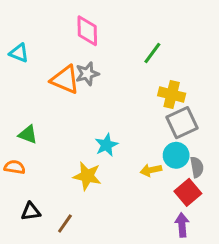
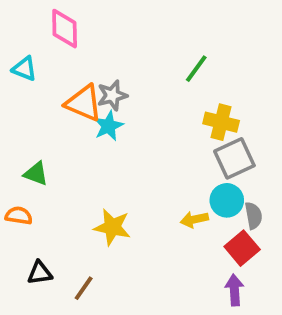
pink diamond: (87, 31) -> (65, 29), moved
cyan star: (106, 145) -> (108, 126), moved

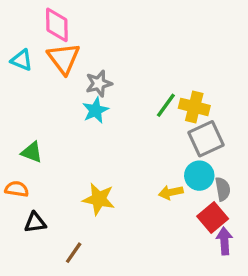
green line: (196, 69) -> (166, 105), moved
orange triangle: (84, 103) -> (64, 58), moved, turned 30
black triangle: (40, 273) -> (35, 223), moved
purple arrow: (234, 290) -> (224, 241), moved

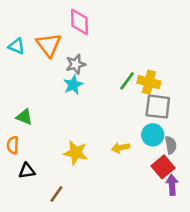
pink diamond: (57, 25) -> (80, 22), moved
gray square: (206, 139) -> (158, 107), turned 32
orange semicircle: (17, 189) -> (13, 145), turned -96
yellow arrow: (171, 192) -> (121, 148), moved

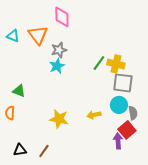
black triangle: (27, 171) -> (20, 150), moved
purple arrow: (172, 185) -> (118, 141), moved

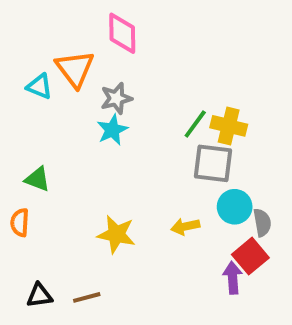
cyan triangle: (13, 36) -> (39, 86), moved
gray square: (123, 83) -> (213, 163), moved
brown line: (44, 151) -> (87, 297), turned 40

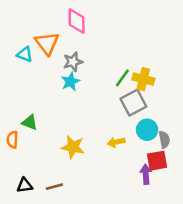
gray square: (213, 163) -> (133, 103), turned -35
green triangle: (37, 179) -> (30, 122), moved
red square: (250, 256) -> (157, 161), turned 30

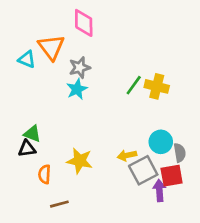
gray square: (133, 103) -> (143, 170), moved
orange semicircle: (12, 140) -> (44, 174), moved
black triangle: (25, 185) -> (27, 149), moved

